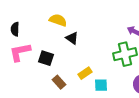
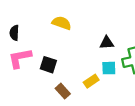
black triangle: (72, 38) -> (107, 43), moved, turned -40
cyan square: (101, 85) -> (109, 68), moved

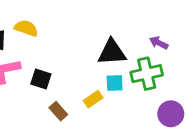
yellow semicircle: (62, 23) -> (26, 28), moved
black triangle: (107, 43) -> (112, 52), size x1.6

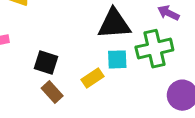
black square: (41, 79) -> (46, 63), moved

